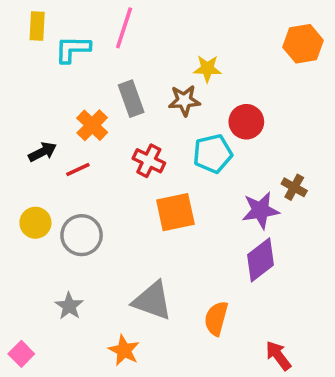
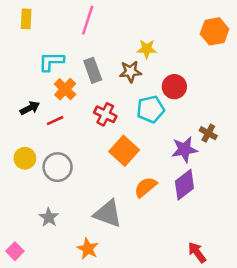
cyan L-shape: (73, 49) -> (51, 62), moved
orange square: (175, 212) -> (124, 151), turned -36
orange semicircle: (216, 318) -> (145, 187), moved, turned 35

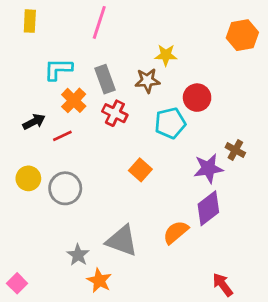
red cross: (105, 114) -> (115, 113), moved
orange square: (124, 151) -> (140, 170), size x0.7
orange semicircle: (145, 187) -> (176, 232), moved
gray star: (49, 217) -> (78, 255), moved

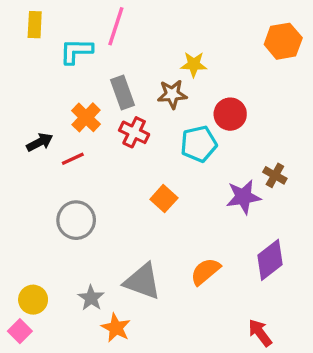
cyan L-shape: (58, 69) -> (76, 51), moved
yellow circle: (28, 178) -> (33, 300), moved
purple diamond: (208, 208) -> (270, 260), moved

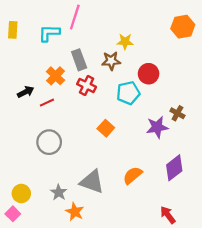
yellow rectangle: (35, 25) -> (13, 30), moved

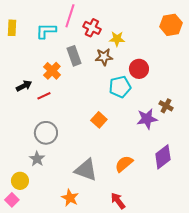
red cross: (87, 85) -> (92, 28), moved
gray star: (59, 192) -> (37, 159), moved
red arrow: (168, 215) -> (118, 201), moved

